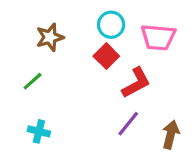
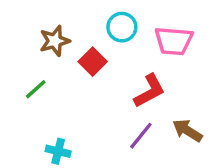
red square: (106, 56) -> (93, 62), moved
cyan cross: (39, 131) -> (58, 151), moved
brown arrow: (171, 135) -> (187, 131), moved, turned -72

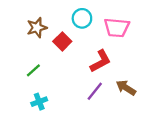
green line: (36, 89) -> (33, 70), moved
cyan cross: (58, 151) -> (39, 102), turned -35

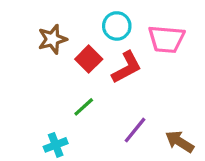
red L-shape: (100, 61) -> (127, 67), moved
green line: (33, 70) -> (84, 107), moved
brown arrow: (126, 88) -> (180, 142), moved

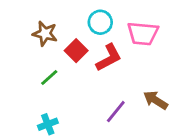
brown star: (52, 39) -> (45, 34), turned 30
green line: (84, 107) -> (49, 78), moved
brown arrow: (180, 142) -> (156, 100), moved

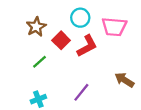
brown star: (45, 34) -> (36, 27), turned 30
purple line: (116, 112) -> (81, 92), moved

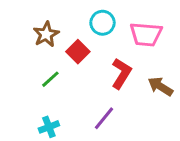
red L-shape: (87, 46) -> (121, 73), moved, turned -30
brown arrow: (124, 80) -> (160, 86), moved

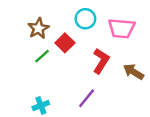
green line: (50, 79) -> (42, 56), moved

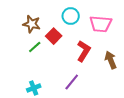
brown star: (38, 28) -> (32, 24), turned -30
brown arrow: (134, 72) -> (111, 60), turned 36

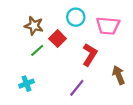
brown arrow: (111, 60) -> (119, 75), moved
cyan cross: (34, 88) -> (26, 84), moved

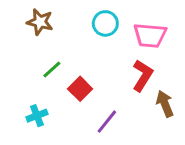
brown star: (34, 26) -> (40, 22), moved
red square: (58, 39) -> (80, 89), moved
red L-shape: (90, 55) -> (143, 75), moved

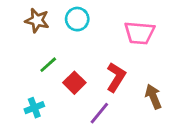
cyan circle: (105, 23) -> (77, 19), moved
red L-shape: (143, 75) -> (116, 77), moved

